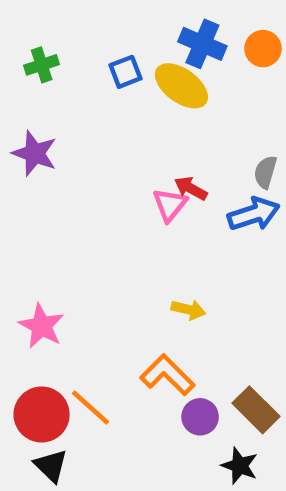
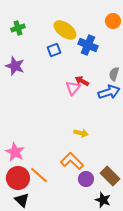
blue cross: (202, 44) -> (88, 45), moved
blue square: (125, 72) -> (54, 50), moved
yellow ellipse: (181, 86) -> (65, 30), moved
pink star: (42, 326) -> (15, 152), moved

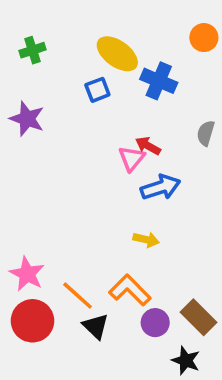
blue arrow: (109, 92) -> (161, 187), moved
orange line: (39, 175) -> (78, 296), moved
black triangle: (22, 200) -> (96, 326), moved

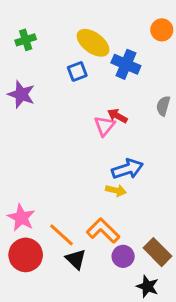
blue arrow: (161, 187) -> (127, 169), moved

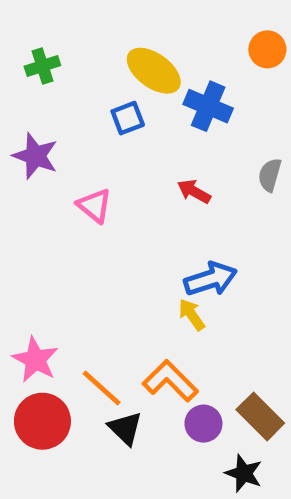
pink triangle: (104, 126) -> (95, 206), moved, turned -30
yellow arrow: (116, 190) -> (192, 315), turned -138

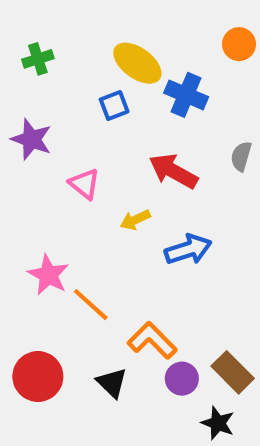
red arrow: (194, 191) -> (173, 171), size x1.6
yellow arrow: (192, 315) -> (135, 220), moved, turned -80
pink star: (35, 360) -> (48, 275), moved
orange line: (102, 388) -> (91, 305), moved

